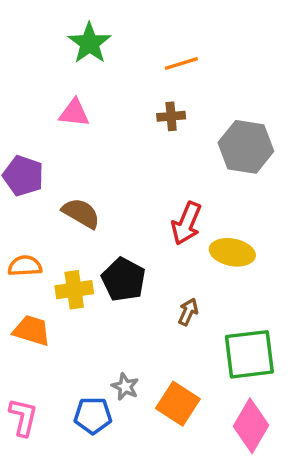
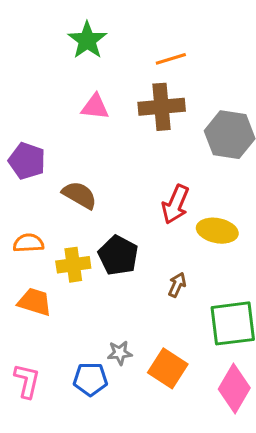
pink triangle: (74, 113) -> (95, 107), moved
brown cross: (171, 116) -> (162, 107), size x1.8
gray star: (125, 387) -> (120, 353), turned -30

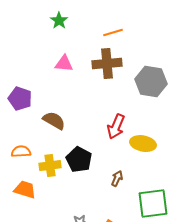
green star: (87, 40) -> (59, 21), size x0.7

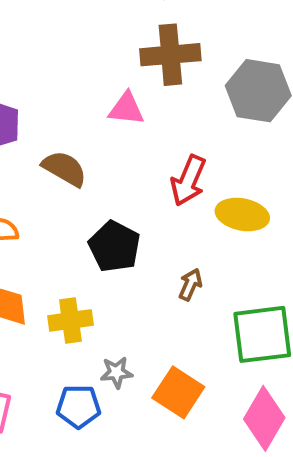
pink triangle: (64, 64) -> (126, 109), moved
yellow cross: (50, 166) -> (70, 320), moved

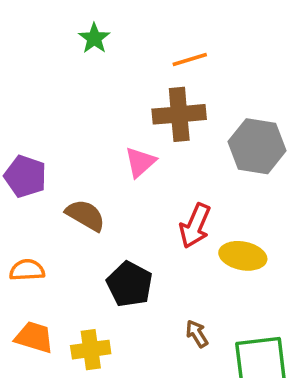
pink triangle: (126, 109) -> (140, 162), turned -48
brown arrow: (190, 284) -> (197, 334), moved, turned -56

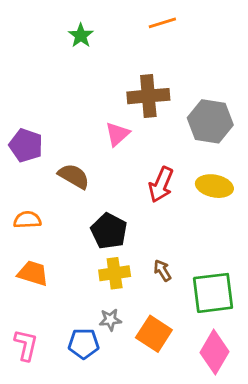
orange line: (190, 60) -> (162, 23), moved
yellow ellipse: (243, 256) -> (214, 186), moved
yellow cross: (91, 350) -> (115, 273), moved

